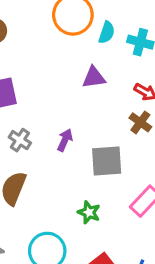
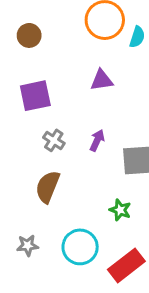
purple triangle: (94, 77) -> (102, 80), moved

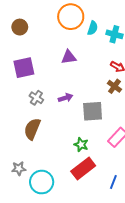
purple arrow: (97, 140) -> (66, 98), turned 48
cyan circle: (80, 247) -> (42, 182), moved
red rectangle: (126, 265) -> (83, 168), moved

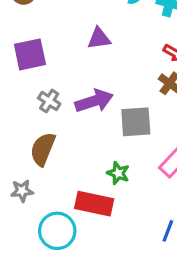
purple arrow: (66, 98) -> (94, 101), size x1.6
gray star: (19, 168) -> (22, 191), moved
red rectangle: (83, 168) -> (94, 204), moved, turned 50

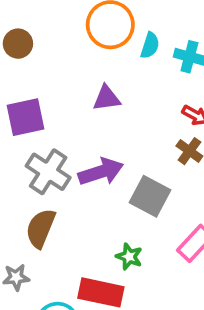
gray cross: (49, 101) -> (48, 172), size x1.6
gray square: (136, 122) -> (150, 196), turned 32

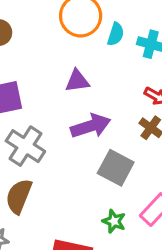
purple arrow: (101, 172) -> (91, 126), moved
green star: (129, 257) -> (114, 221), moved

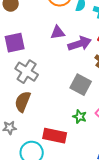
purple arrow: (91, 126) -> (80, 44), moved

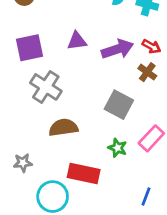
purple triangle: (58, 33) -> (77, 41), moved
brown semicircle: (23, 102) -> (63, 128), moved, turned 60

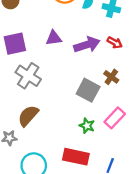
brown cross: (147, 72) -> (111, 77), moved
brown semicircle: (63, 128) -> (28, 116), moved, turned -40
red rectangle: (84, 174) -> (76, 157), moved

